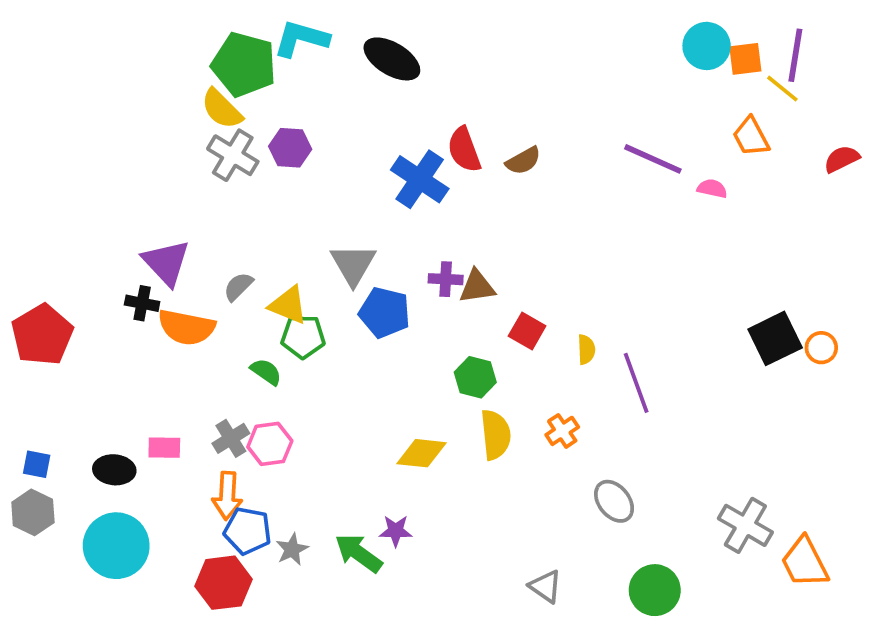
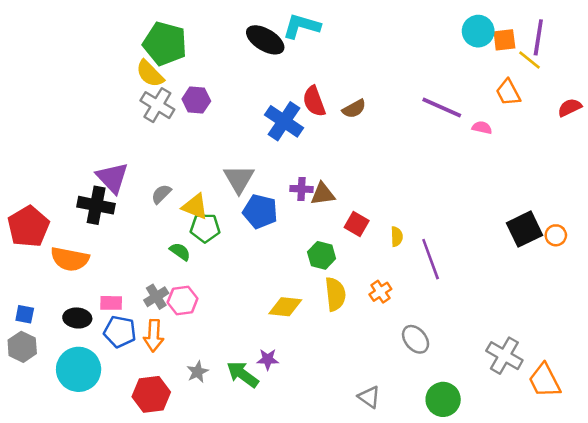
cyan L-shape: (301, 39) -> (302, 26), moved
black cross: (142, 303) -> (96, 205), size x1.6
orange semicircle: (187, 327) -> (70, 259), moved
blue pentagon: (248, 531) -> (120, 332), moved

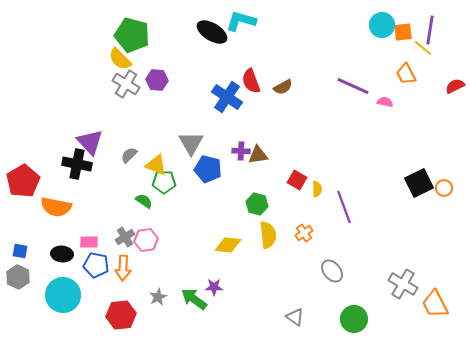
red square: (357, 224) -> (297, 180), moved

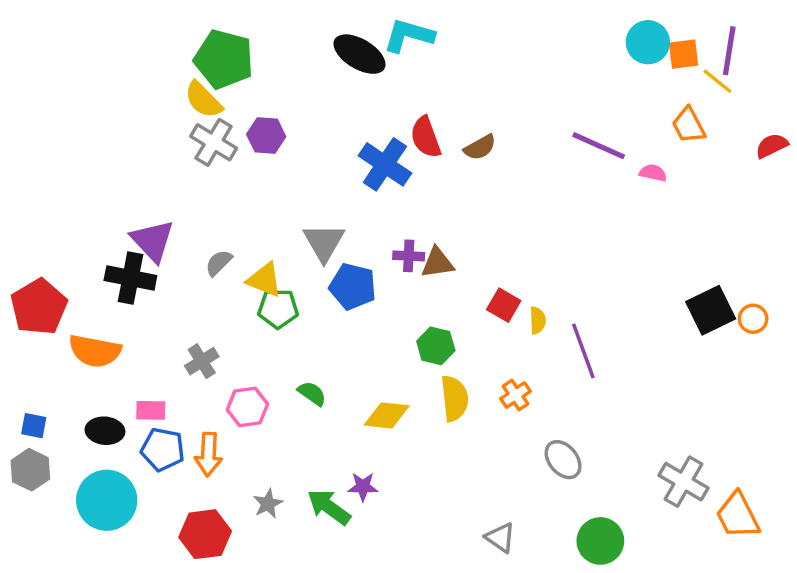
green semicircle: (144, 201) -> (312, 393), moved
gray cross: (125, 237) -> (202, 361), moved

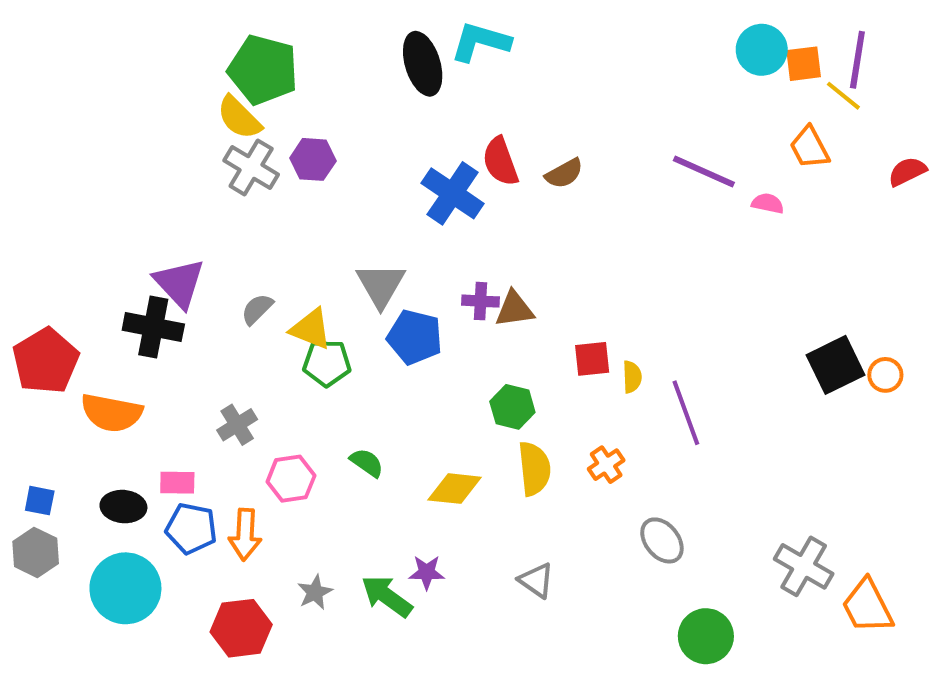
black ellipse: (359, 54) -> (423, 64), turned 42
red square: (504, 305) -> (592, 359), turned -36
gray triangle: (500, 538) -> (536, 580), moved

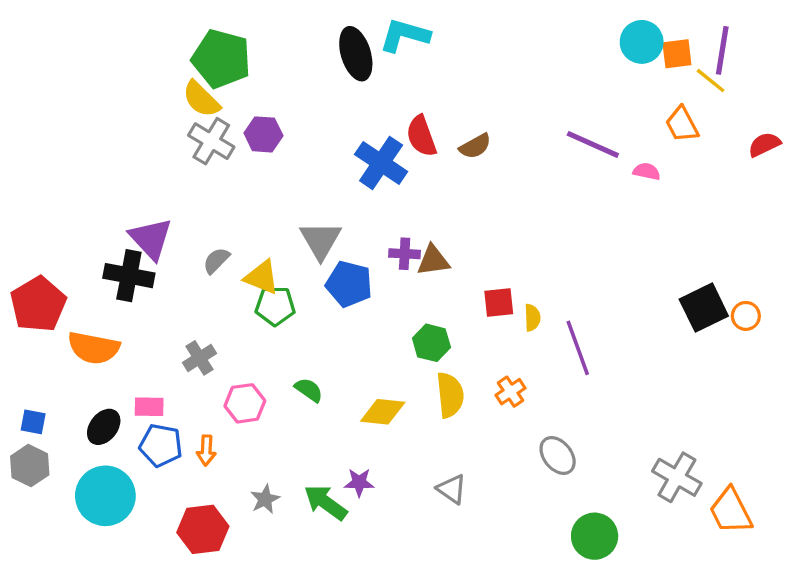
black ellipse: (123, 507) -> (104, 427), turned -57
orange arrow: (245, 534) -> (206, 450), size x0.7

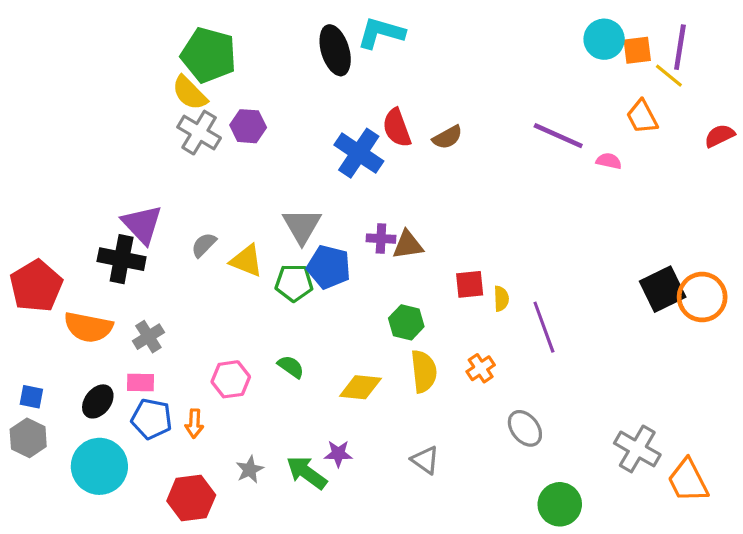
green pentagon: (275, 306) -> (294, 283), moved
orange circle: (746, 316) -> (702, 297), size x1.8
gray cross: (200, 358) -> (148, 337), moved

